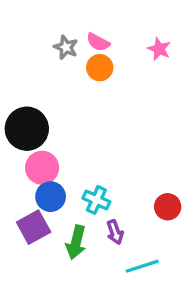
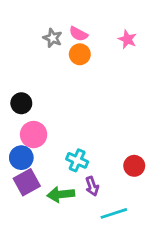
black circle: (27, 129) -> (21, 103), size x0.6
blue circle: (51, 197) -> (21, 158), moved
green arrow: (76, 242) -> (61, 194), turned 70

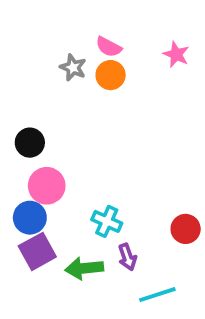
gray star: (53, 38) -> (73, 68), moved

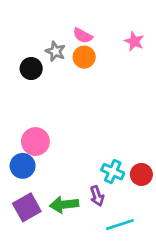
black circle: (30, 143) -> (31, 69), moved
cyan cross: (107, 221) -> (113, 172), moved
purple square: (37, 251) -> (27, 207), moved

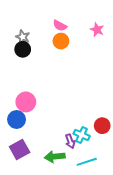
gray star: (55, 51) -> (23, 37), moved
cyan cross: (113, 172) -> (82, 135), moved
green arrow: (64, 205) -> (55, 157), moved

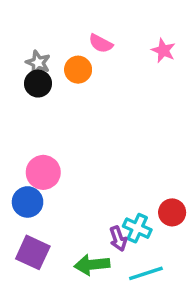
orange circle: (61, 41) -> (78, 70), moved
purple square: (20, 149) -> (33, 252), turned -36

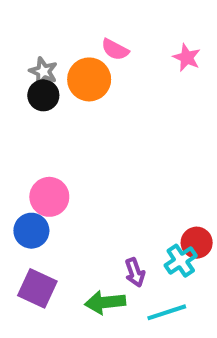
orange circle: (78, 70) -> (89, 79), size x1.4
cyan cross: (137, 228) -> (181, 261), moved, turned 32

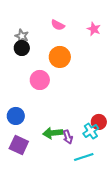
orange circle: (89, 79) -> (60, 57), moved
pink circle: (49, 197) -> (40, 80), moved
green arrow: (105, 302) -> (53, 133), moved

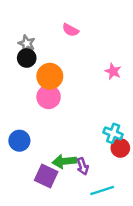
pink star: (94, 29) -> (113, 71), moved
orange circle: (60, 57) -> (50, 76), moved
cyan cross: (91, 131) -> (113, 133), moved, turned -35
purple square: (19, 145) -> (46, 176), moved

